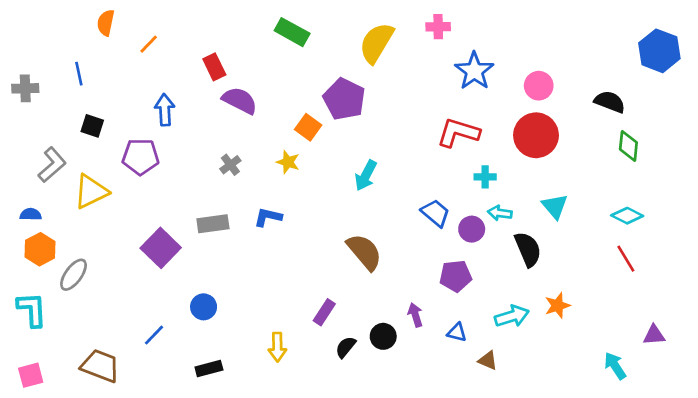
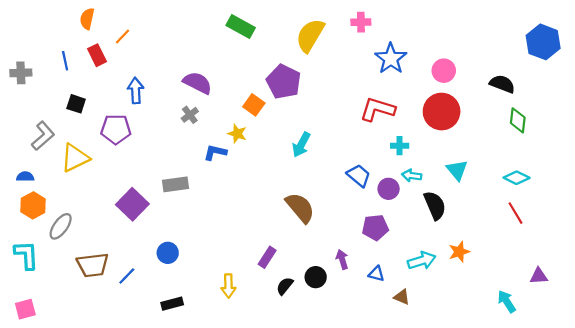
red rectangle: (214, 67) -> (97, 55), moved
gray cross: (230, 165) -> (190, 115), moved
blue L-shape: (268, 217) -> (215, 152), moved
brown trapezoid: (100, 366) -> (93, 265), moved, turned 152

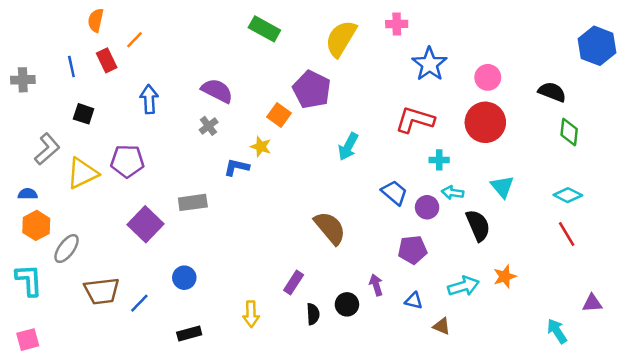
purple pentagon: (116, 129) -> (127, 161), moved
cyan arrow: (301, 145) -> (348, 147), moved
black semicircle: (285, 286) -> (313, 314), turned 138

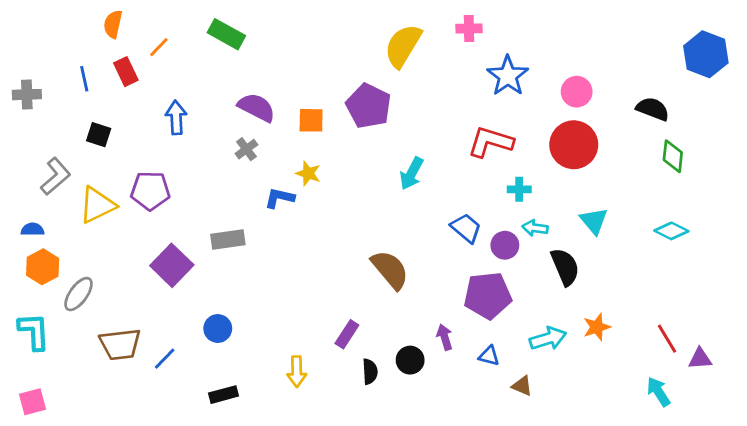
green rectangle: (264, 29) -> (226, 34), moved
orange square: (279, 115) -> (311, 120), moved, turned -35
red line: (567, 234) -> (667, 339), moved
purple pentagon: (412, 250) -> (488, 295), size x1.4

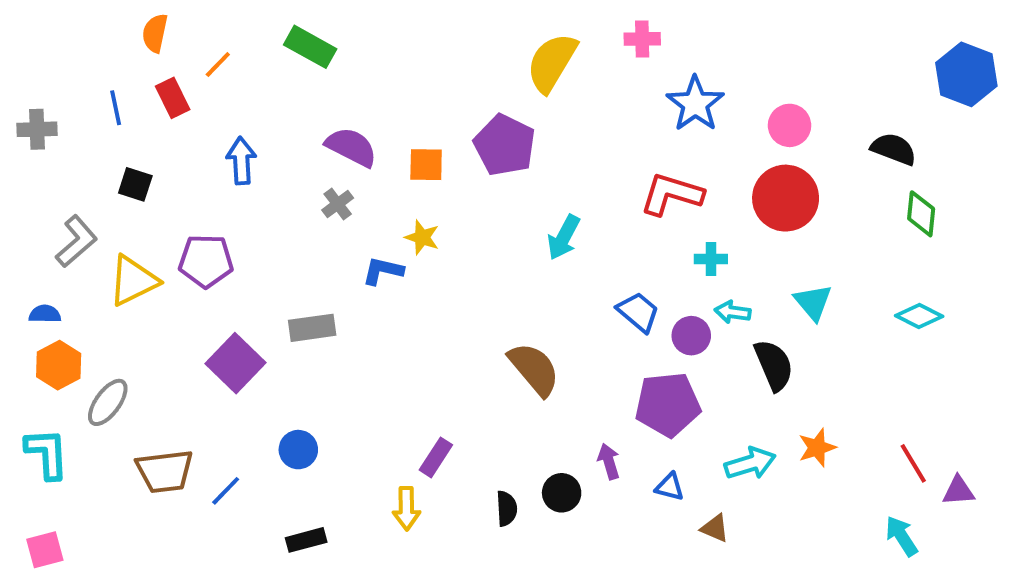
purple rectangle: (347, 334) -> (436, 457), moved

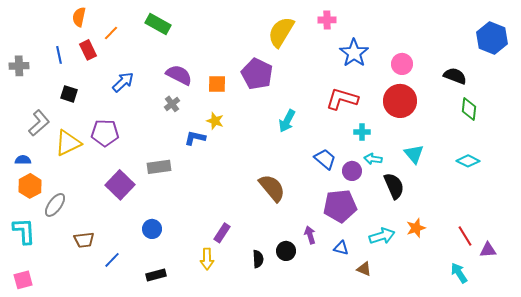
blue arrow: (241, 161) -> (123, 82), turned 50
brown trapezoid: (165, 471) -> (84, 240), size x0.7
blue line: (226, 491) -> (112, 260), moved

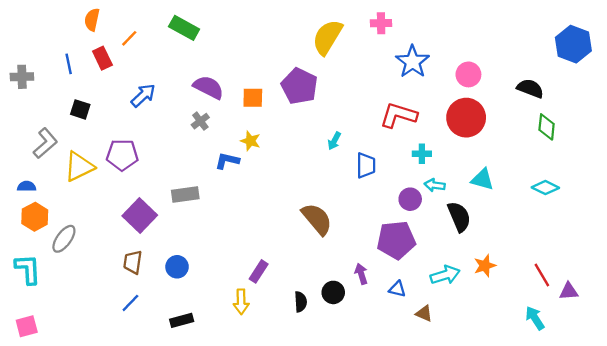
cyan arrow: (287, 121) -> (334, 141), size x0.7
cyan triangle: (414, 154) -> (482, 179), turned -35
blue trapezoid: (325, 159) -> (366, 165), moved, turned 50
brown trapezoid: (84, 240) -> (133, 262), moved, turned 105

